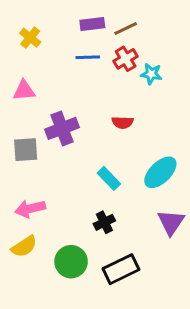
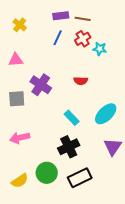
brown line: (126, 28) -> (83, 19), turned 35
blue line: (88, 57) -> (58, 38), turned -63
purple cross: (62, 128) -> (41, 85), turned -35
black cross: (104, 222) -> (69, 147), size x1.5
yellow semicircle: (24, 247) -> (20, 181), moved

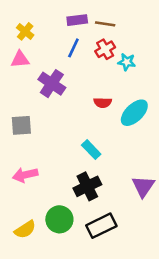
pink triangle: (16, 60) -> (20, 59), moved
purple cross: (41, 85) -> (52, 84), moved
cyan ellipse: (106, 114) -> (134, 113), moved

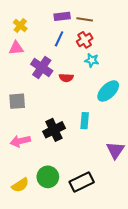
cyan star: (127, 62) -> (92, 60), moved
red semicircle: (103, 103) -> (66, 78), moved
cyan rectangle: (91, 150) -> (85, 121), moved, turned 49
black cross: (87, 186) -> (54, 130), moved

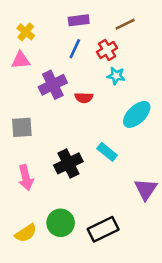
brown line: (85, 19) -> (125, 24), moved, turned -35
purple cross: (42, 67) -> (53, 85), turned 30
cyan rectangle: (85, 121) -> (107, 152), turned -56
pink arrow: (20, 141) -> (26, 178), turned -90

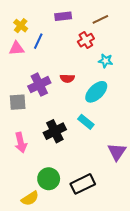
blue line: (75, 49) -> (38, 41), moved
cyan star: (116, 76) -> (106, 61), moved
purple cross: (53, 85) -> (39, 85), moved
cyan ellipse: (137, 114) -> (96, 92), moved
yellow semicircle: (26, 233) -> (30, 198), moved

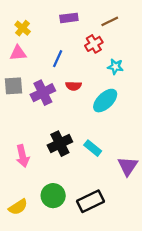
blue line: (38, 41) -> (58, 59), moved
gray square: (18, 102) -> (13, 86), moved
cyan rectangle: (86, 122) -> (93, 148), moved
yellow semicircle: (30, 198) -> (18, 207), moved

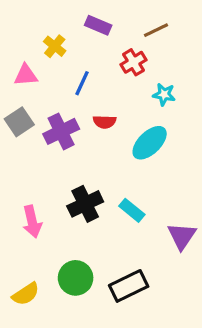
purple rectangle: (69, 18) -> (98, 25), turned 30
yellow cross: (23, 28) -> (55, 46), moved
gray square: (13, 86) -> (19, 122), turned -30

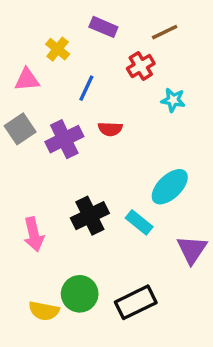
cyan ellipse: (150, 143) -> (170, 187), moved
yellow semicircle: (26, 294) -> (44, 311), moved, turned 44

